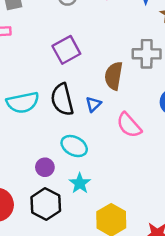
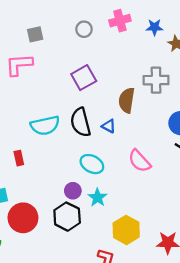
blue triangle: (93, 104) -> (109, 126), turned -48
pink semicircle: (129, 125) -> (139, 161), moved
purple circle: (45, 167) -> (73, 191), moved

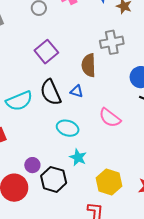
purple circle: (73, 191) -> (32, 165), moved

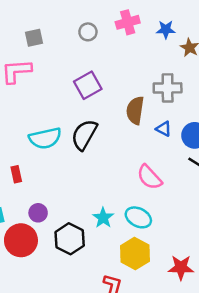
blue triangle: (77, 91) -> (164, 129), moved
black semicircle: (51, 92) -> (84, 135), turned 44
cyan ellipse: (68, 128) -> (138, 217), moved
purple circle: (32, 165) -> (38, 213), moved

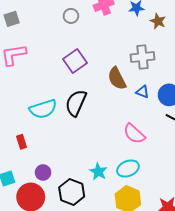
gray square: (34, 38) -> (12, 19), moved
brown semicircle: (135, 110) -> (117, 78), turned -30
cyan ellipse: (138, 217) -> (128, 169), turned -45

